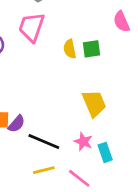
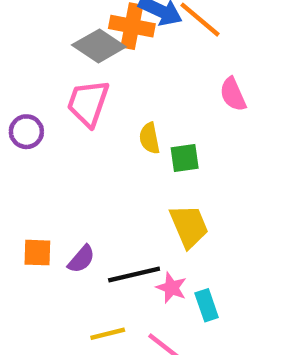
green square: (92, 49) -> (185, 158), moved
purple semicircle: (17, 124) -> (81, 259), moved
black line: (44, 142) -> (134, 274), moved, turned -36

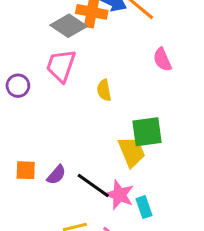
green square: (185, 158) -> (147, 132), moved, size x1.5
black line: (134, 274) -> (93, 186), turned 48
pink star: (171, 288) -> (119, 195), size x1.4

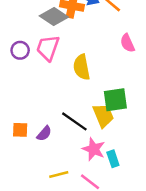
purple circle: (18, 86) -> (20, 50), moved
yellow semicircle: (104, 90) -> (82, 67), size x1.5
black line: (93, 186) -> (74, 121), moved

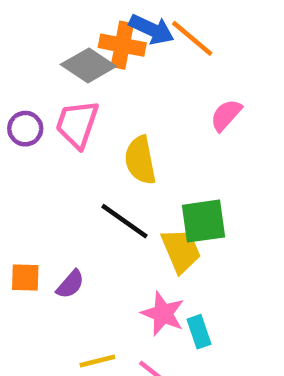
pink semicircle: (127, 43) -> (226, 115), turned 66
black line: (74, 121) -> (125, 221), moved

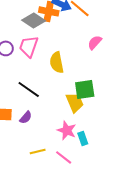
black line: (125, 221) -> (29, 89), moved

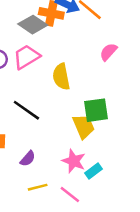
pink trapezoid: (29, 46) -> (26, 57), turned 40
purple semicircle: (26, 117) -> (28, 159), moved
cyan rectangle: (83, 138) -> (94, 171), turned 72

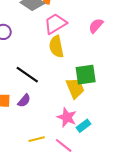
pink trapezoid: (26, 57) -> (55, 24), moved
purple semicircle: (28, 159) -> (24, 101), moved

